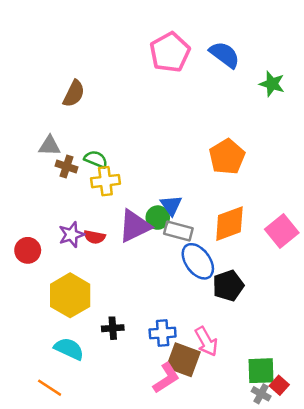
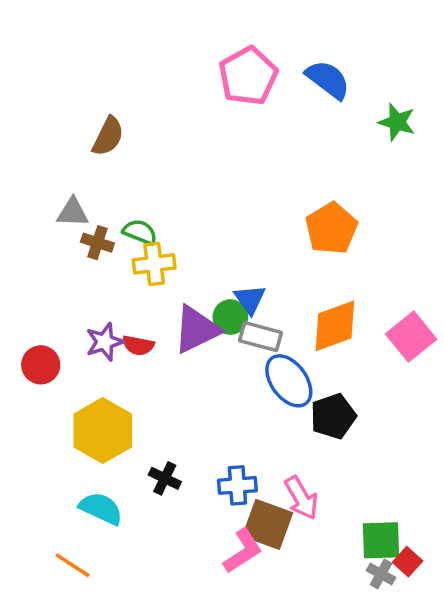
black cross: (113, 328) -> (165, 478), turned 30

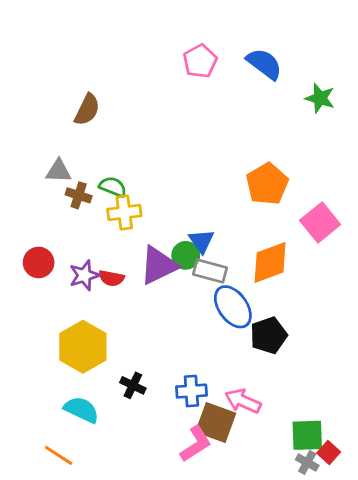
pink pentagon: (248, 76) -> (200, 61), size x0.7
pink square: (411, 337) -> (320, 222), moved
red circle: (41, 365) -> (39, 262), moved
pink arrow: (301, 498) -> (243, 401), turned 144

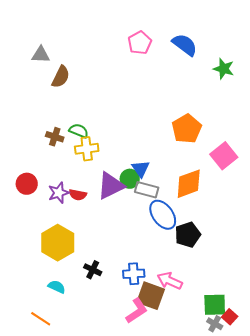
gray triangle: (59, 171) -> (41, 55), moved
cyan semicircle: (81, 410) -> (57, 287), size x0.7

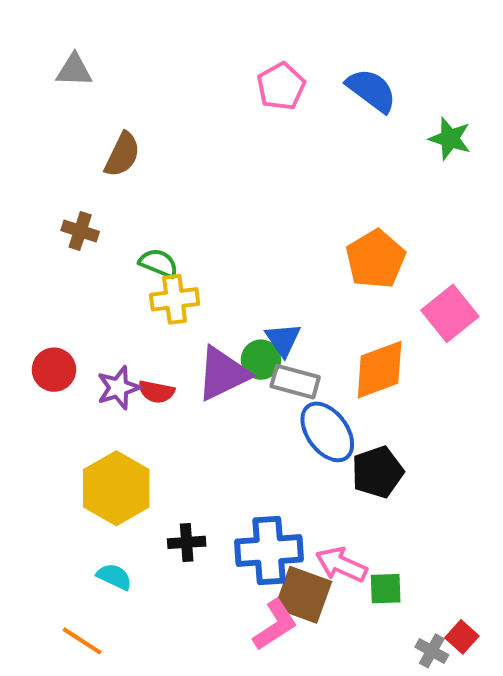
gray triangle: (41, 55) -> (74, 70), moved
brown cross: (55, 137) -> (80, 231), moved
black cross: (93, 270) -> (187, 542), turned -30
blue cross: (134, 274) -> (269, 550), size x1.5
green square: (215, 305) -> (386, 589), moved, size x0.7

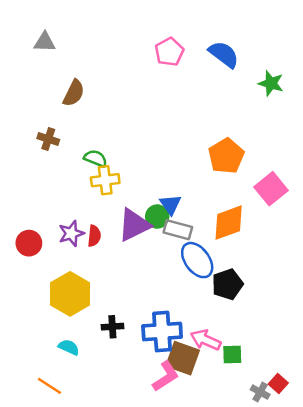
red circle: (54, 370) -> (29, 243), moved
red semicircle: (156, 392) -> (94, 236), turned -95

